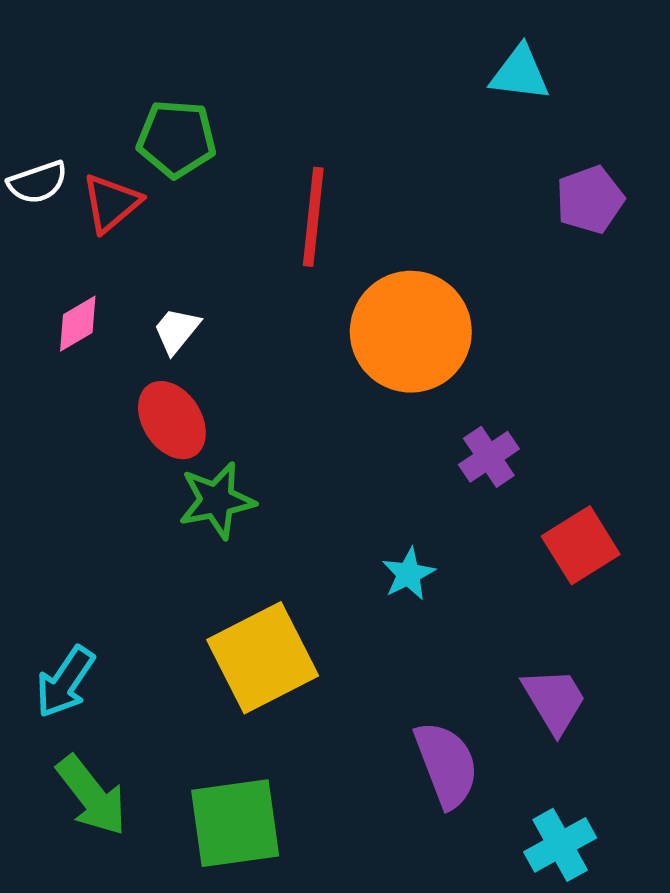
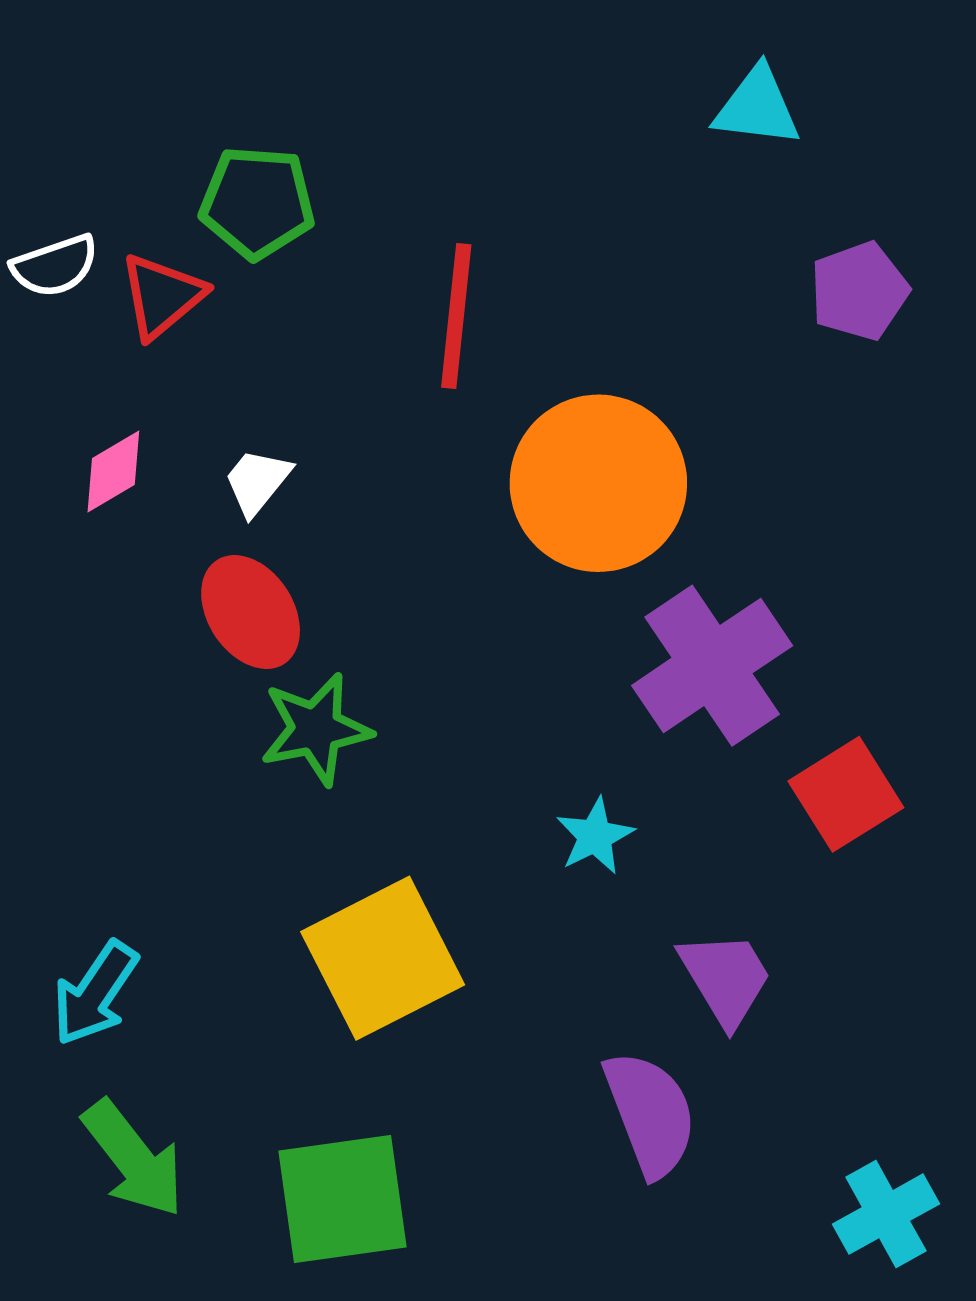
purple cross: (489, 457) -> (712, 666), size x1.8
purple trapezoid: (554, 700) -> (725, 978), moved
cyan cross: (560, 845) -> (886, 1214), moved

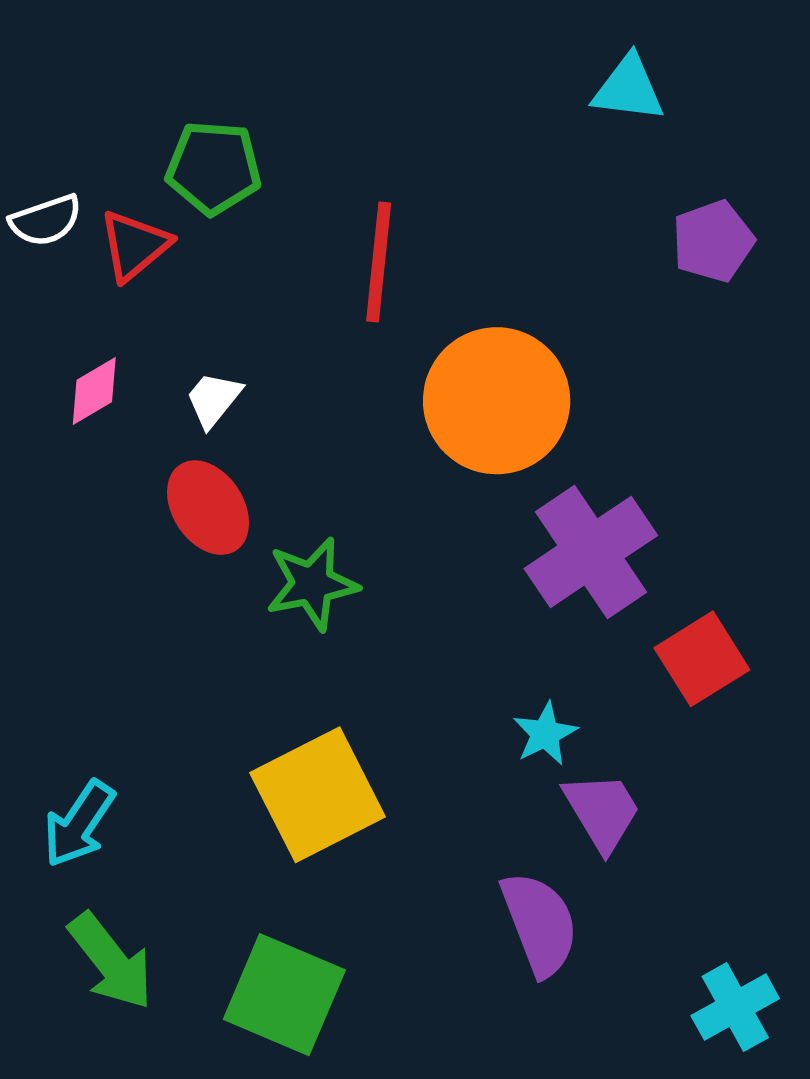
green star: (316, 729) -> (312, 584), moved
cyan star: (595, 836) -> (545, 734), moved
green square: (343, 1199) -> (284, 995), turned 31

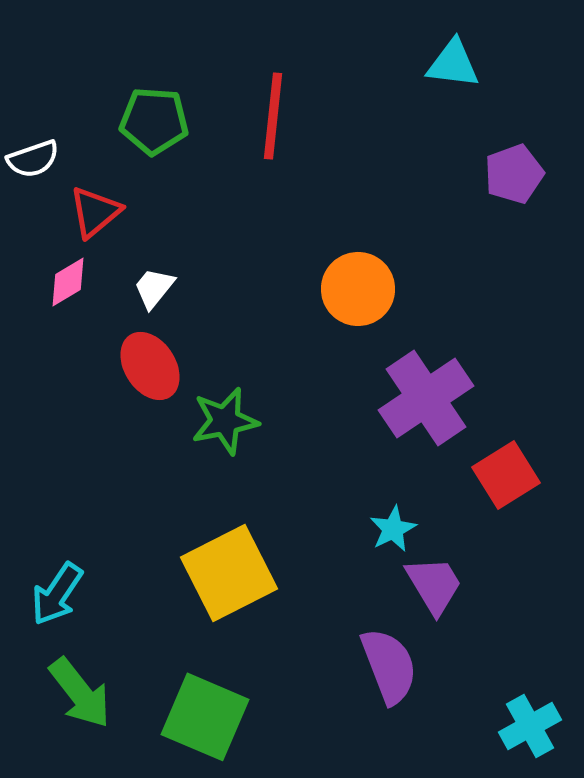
red triangle: (134, 245) -> (95, 212), moved
red line: (379, 262) -> (273, 116), moved
orange circle: (497, 401) -> (358, 289), size x0.7

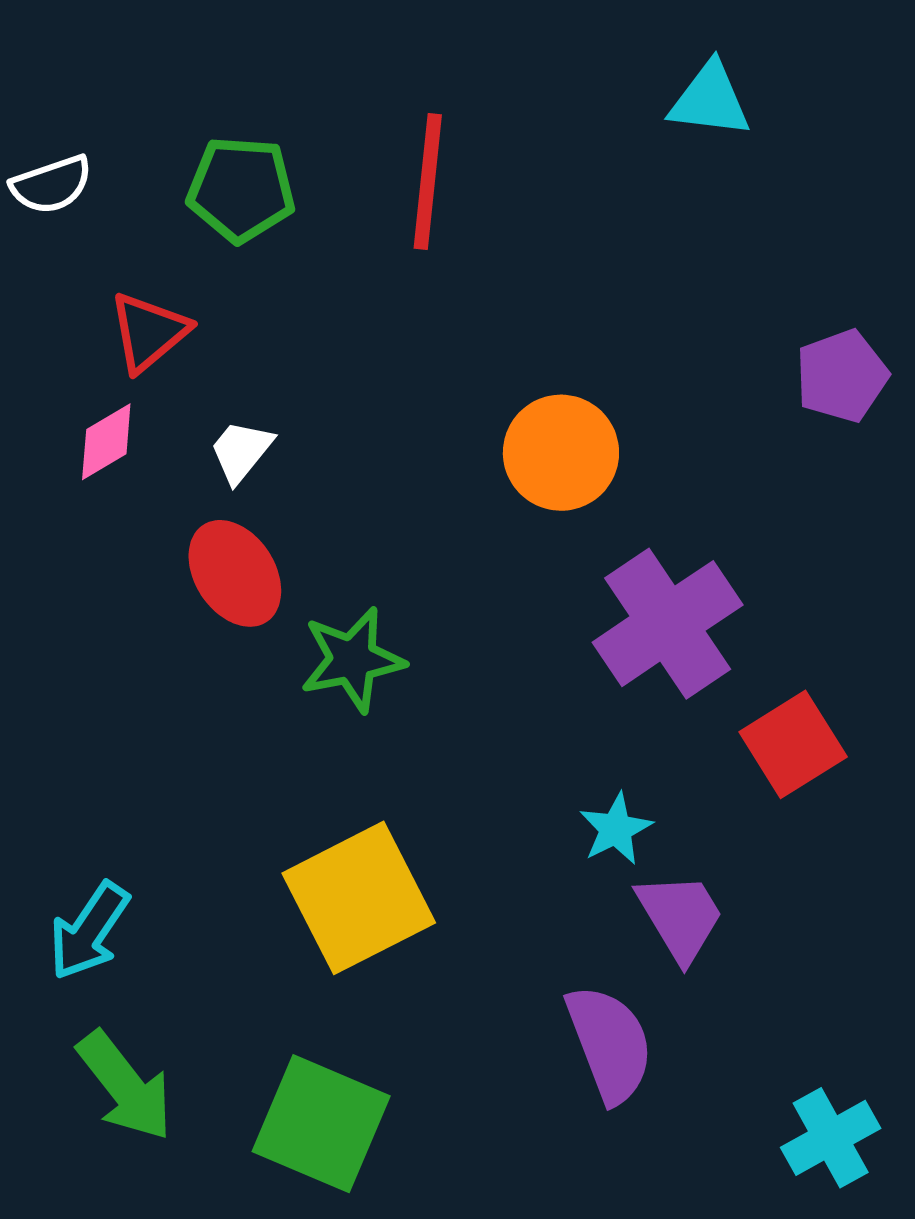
white semicircle: (33, 159) -> (51, 185), moved
purple pentagon: (514, 174) -> (842, 376), moved

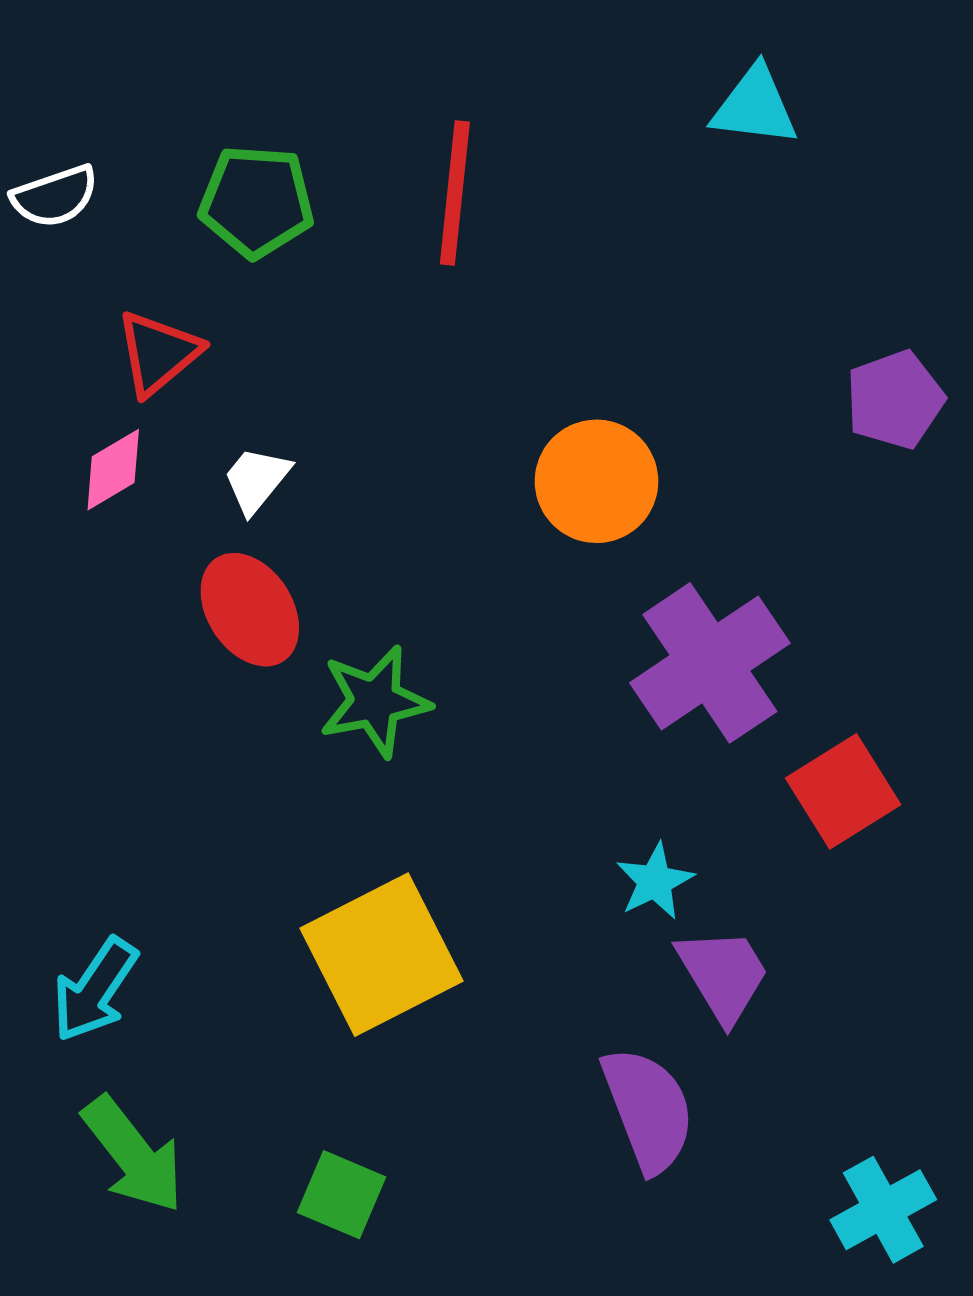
green square: (321, 1124) -> (341, 1195), size x0.6

